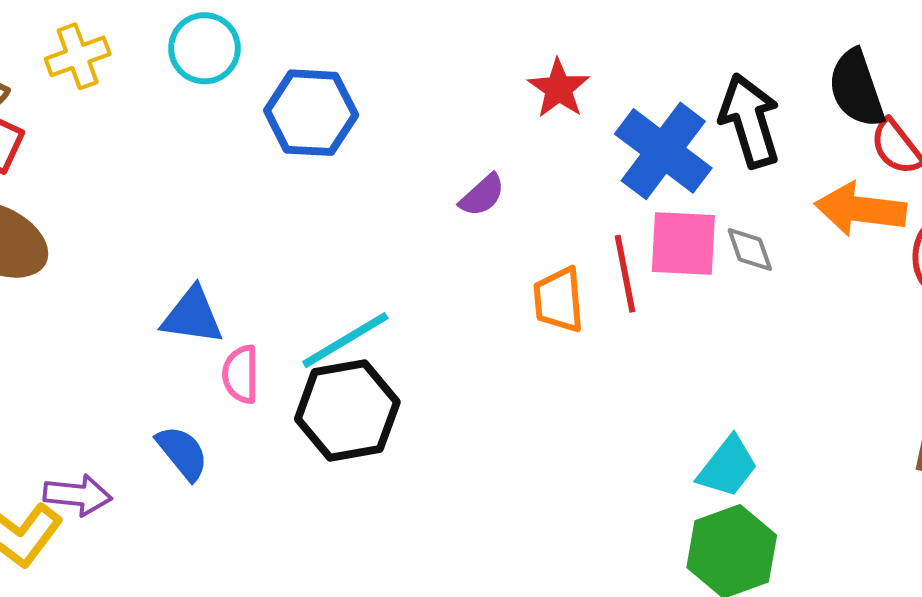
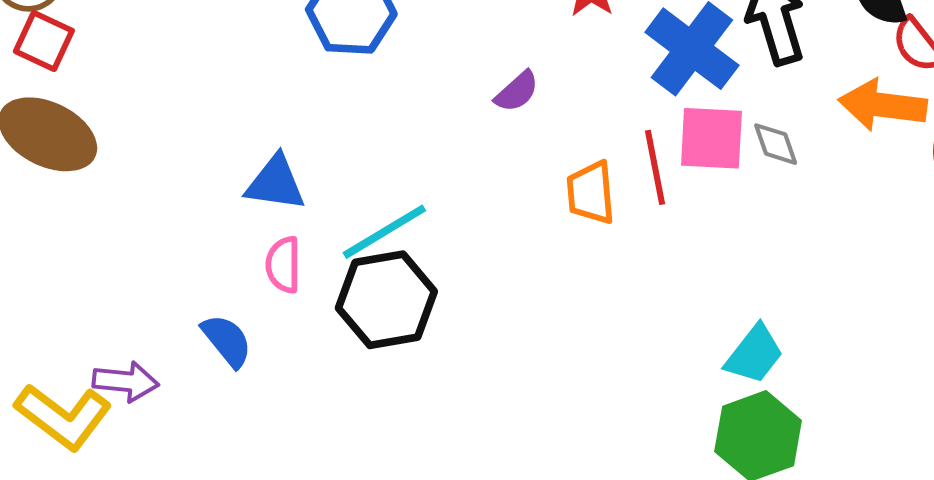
blue triangle: (192, 316) -> (275, 183), moved

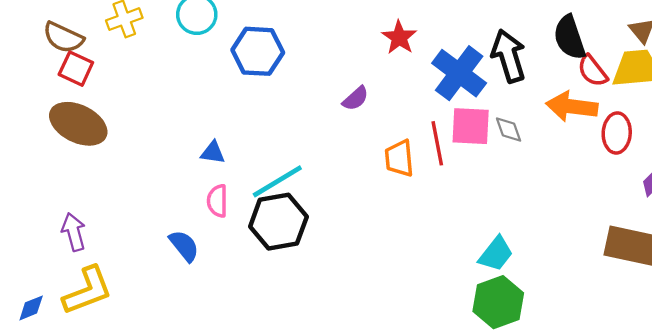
blue triangle: (275, 183) -> (213, 153), size x0.7
purple arrow: (126, 382) -> (74, 232), moved, turned -111
yellow L-shape: (63, 417) -> (87, 291), turned -58

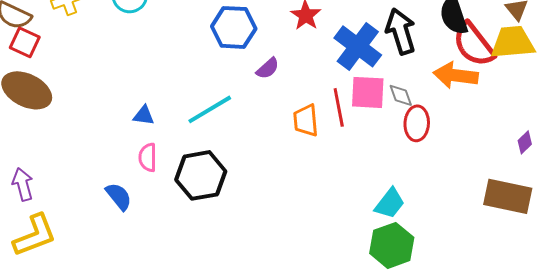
blue hexagon: (258, 51) -> (234, 27), moved
red semicircle: (593, 71) -> (474, 44), size x1.6
red ellipse: (617, 133) -> (417, 123), moved
cyan line: (277, 181) -> (210, 109), moved

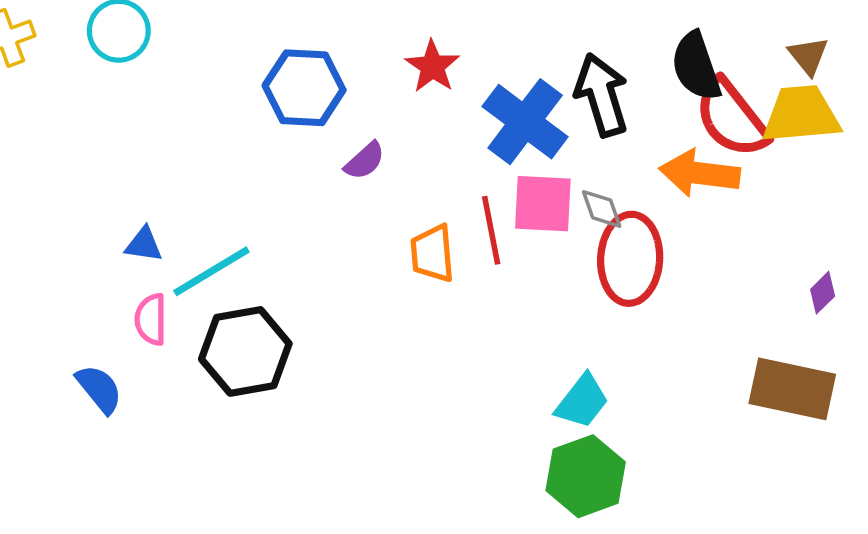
cyan line: (210, 109) -> (211, 271), moved
red ellipse: (417, 123) -> (630, 259), size x1.4

